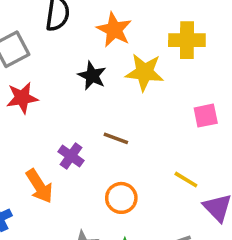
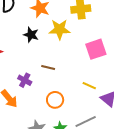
pink square: (206, 116) -> (96, 49), size x1.5

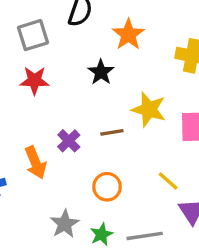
yellow star: (60, 29) -> (149, 109), moved
brown line: (48, 68) -> (112, 132), turned -40

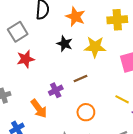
yellow star: (149, 109) -> (95, 47), moved
purple cross: (69, 141) -> (56, 90), turned 32

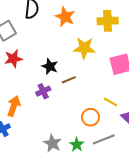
black star: (65, 44) -> (50, 66), moved
orange arrow: (39, 109) -> (14, 106), moved, turned -126
orange circle: (86, 112) -> (91, 117), moved

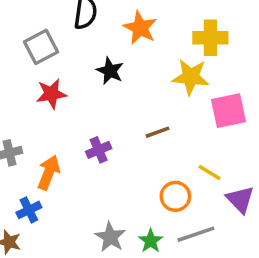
yellow star: (84, 48) -> (191, 77), moved
black star: (50, 66) -> (110, 71), moved
brown line: (69, 80) -> (158, 132), moved

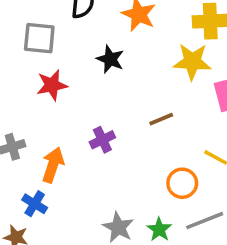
gray square: (41, 47) -> (39, 38), turned 36
blue cross: (29, 210) -> (35, 204), turned -30

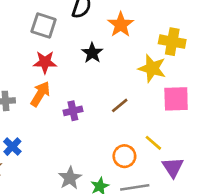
brown line: (161, 119) -> (120, 105), turned -30
orange arrow: (53, 165) -> (40, 94), moved

